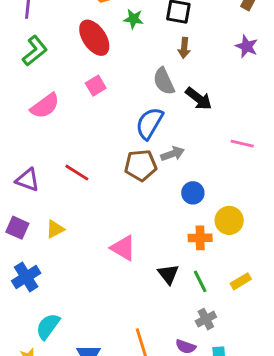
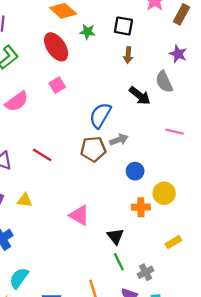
gray semicircle: (164, 81) -> (164, 82), moved
yellow triangle: (55, 229) -> (25, 200), turned 35
green line: (200, 281) -> (119, 262), moved

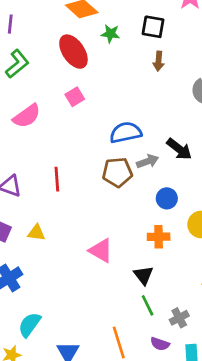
black arrow: (140, 96) -> (179, 149), moved
blue semicircle: (100, 115) -> (126, 133), turned 48
red line: (42, 155) -> (57, 179), turned 54
orange cross: (141, 207) -> (159, 237), moved

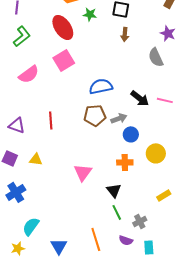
pink square: (75, 97) -> (64, 60), size x1.5
gray arrow: (148, 161) -> (119, 118), moved
pink triangle: (101, 251) -> (83, 172), turned 36

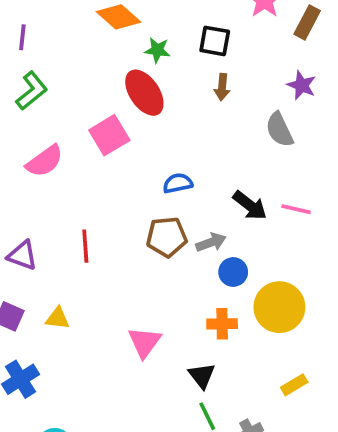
red ellipse: (63, 27) -> (144, 93), moved
blue semicircle: (101, 86) -> (178, 183), size x0.7
yellow circle: (156, 153) -> (279, 307), size x1.4

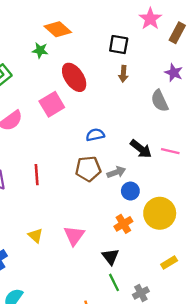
green star: (157, 50) -> (40, 50), moved
yellow triangle: (58, 318) -> (35, 236), moved, turned 35
orange cross: (222, 324) -> (123, 224), turned -30

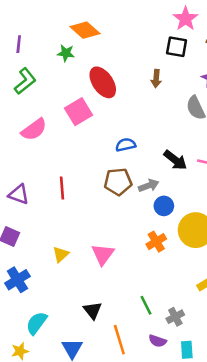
black square: (119, 45) -> (177, 47), moved
yellow triangle: (35, 236) -> (61, 254), turned 35
black triangle: (110, 257) -> (93, 310), moved

